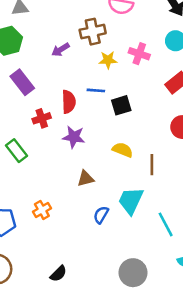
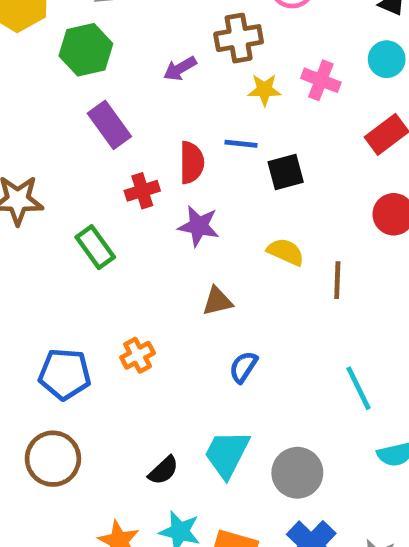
cyan trapezoid: (131, 201) -> (227, 454), moved

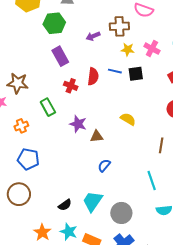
black square: (286, 172) -> (136, 74), moved
red cross: (142, 191) -> (71, 86), turned 32
purple star: (199, 226) -> (78, 124), moved
brown line: (337, 280) -> (161, 145), moved
orange cross: (138, 355) -> (21, 126), moved

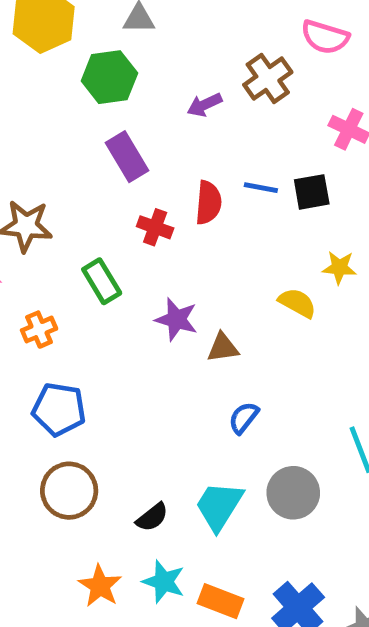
brown cross: (119, 26) -> (268, 78), turned -30
yellow star: (128, 50) -> (339, 268), moved
brown circle: (19, 194) -> (69, 491), moved
gray circle: (121, 213) -> (293, 493), moved

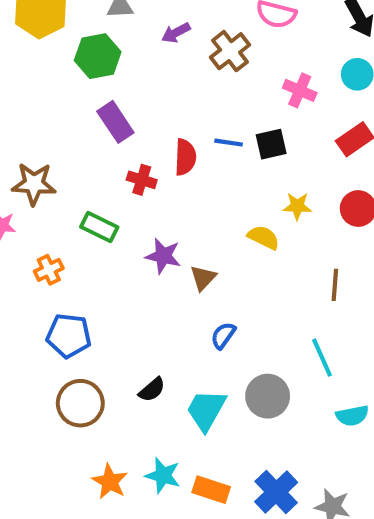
purple arrow: (205, 105) -> (176, 33), moved
green rectangle: (102, 281) -> (99, 227), turned -30
brown triangle: (223, 348) -> (203, 278), turned -36
black semicircle: (152, 517) -> (152, 390), moved

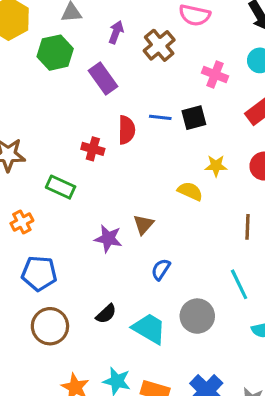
purple arrow: (176, 33) -> (116, 32), turned 140
purple rectangle: (115, 122) -> (103, 79), moved
purple star: (163, 256) -> (108, 239), moved
cyan trapezoid: (206, 410) -> (149, 329), turned 93

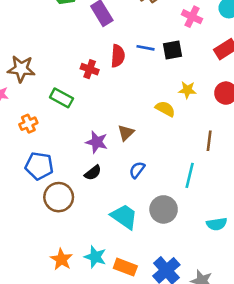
cyan line: (239, 284) -> (190, 175), moved, turned 35
black semicircle: (106, 314) -> (93, 173), moved
brown circle: (50, 326) -> (59, 197), moved

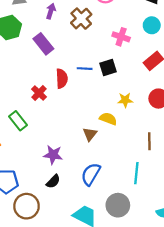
red cross: (90, 69) -> (39, 93), turned 32
green rectangle: (61, 98) -> (18, 121), turned 30
brown triangle: (126, 133) -> (90, 134), moved
blue semicircle: (137, 170) -> (91, 174), size x1.5

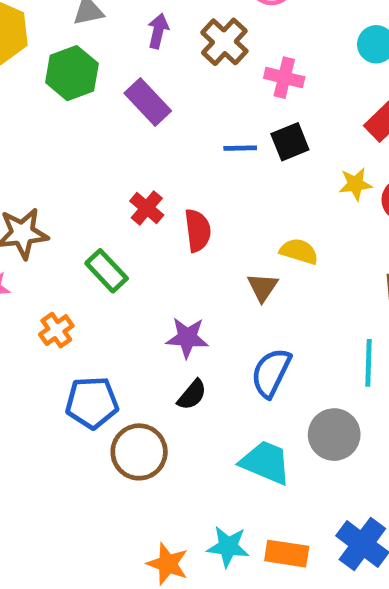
pink cross: (121, 37) -> (284, 78), moved
red semicircle: (62, 79) -> (198, 230), moved
yellow star: (125, 100) -> (355, 184), moved

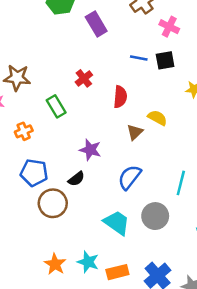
red semicircle: (198, 230) -> (120, 97), moved
black semicircle: (192, 395) -> (76, 179), moved
orange rectangle: (287, 554) -> (117, 272), turned -35

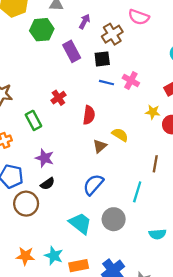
pink cross: (169, 27) -> (131, 81), moved
black square: (165, 60) -> (102, 59), moved
purple star: (90, 150) -> (45, 158), moved
orange star: (55, 264) -> (25, 256), turned -30

